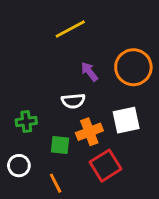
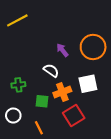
yellow line: (70, 29) -> (17, 20), moved
white semicircle: (73, 101) -> (51, 71), turned -140

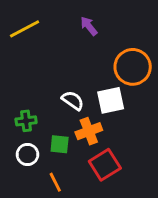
purple arrow: (62, 50) -> (89, 26), moved
white square: (88, 84) -> (111, 100), moved
white circle: (13, 116) -> (27, 154), moved

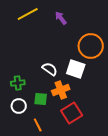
yellow line: (25, 29) -> (28, 14), moved
white square: (111, 100) -> (76, 69), turned 30

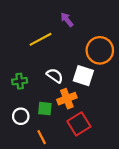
yellow line: (28, 14) -> (41, 39), moved
green cross: (18, 83) -> (20, 81), moved

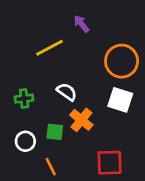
white square: (83, 76) -> (120, 100), moved
orange cross: (67, 99) -> (81, 120), turned -30
red square: (79, 124) -> (110, 163), moved, turned 30

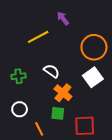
white square: (120, 100) -> (93, 77), turned 36
green square: (55, 132) -> (58, 113), moved

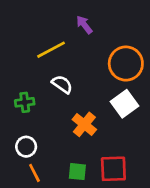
white semicircle: (52, 71) -> (62, 84), moved
green square: (58, 113) -> (77, 172), moved
orange line: (39, 129) -> (34, 173), moved

